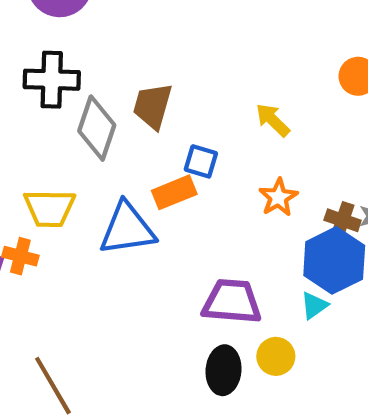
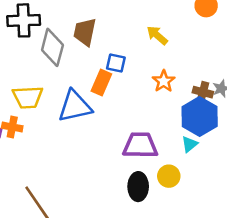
orange rectangle: (174, 192) -> (101, 83), turned -40

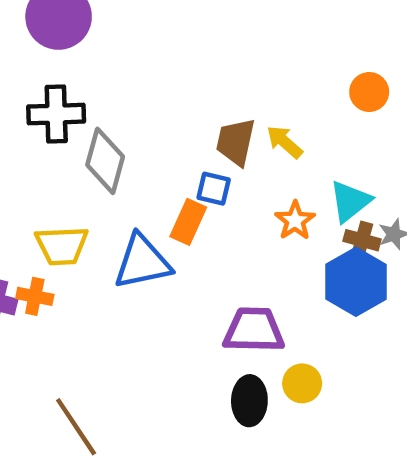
brown trapezoid: (85, 32) -> (236, 142), moved
cyan triangle: (190, 144) -> (350, 201), moved, size x1.5

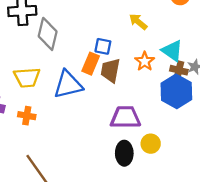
brown trapezoid: (236, 142) -> (110, 70), moved
cyan triangle: (350, 201) -> (172, 51), turned -45
orange cross: (35, 296) -> (27, 116), moved

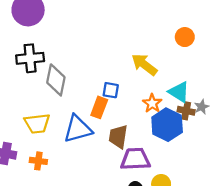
yellow arrow: (138, 22) -> (144, 65), size x1.4
brown trapezoid: (110, 70) -> (118, 137), moved
blue hexagon: (176, 91) -> (167, 125), moved

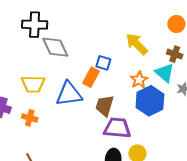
gray diamond: (56, 80) -> (55, 47), turned -44
brown cross: (186, 111) -> (175, 54), moved

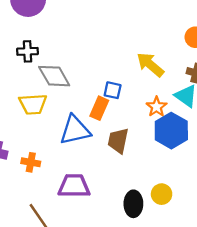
black cross: (35, 25) -> (28, 51), size x0.7
yellow trapezoid: (33, 84) -> (33, 104), moved
purple trapezoid: (117, 128) -> (74, 186), moved

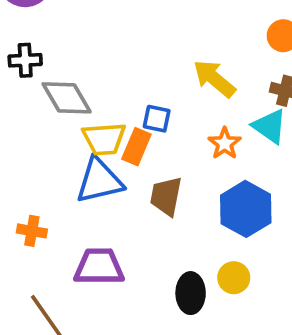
yellow trapezoid: (33, 104) -> (104, 139), moved
blue hexagon: (171, 131) -> (246, 209), moved

